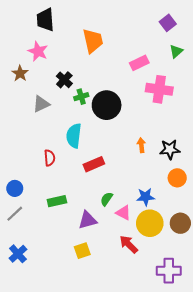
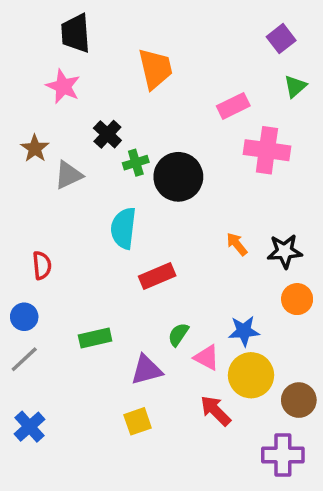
brown star: (20, 73) -> (35, 148), moved
orange arrow: (141, 145) -> (237, 244), turned -32
red semicircle: (50, 158) -> (42, 265), moved
brown circle: (180, 223) -> (299, 400), moved

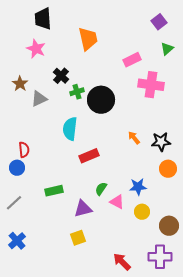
blue circle: (24, 317) -> (17, 168), moved
yellow circle: (251, 375) -> (142, 212), size x0.6
red arrow: (216, 411) -> (122, 262), moved

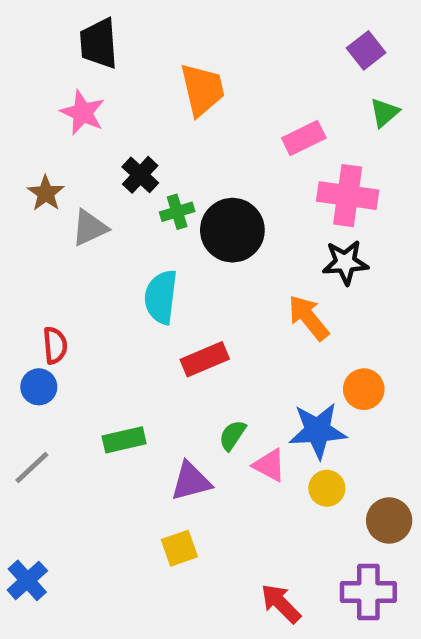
orange arrow: (134, 138) -> (308, 318), size x1.5
black star: (161, 142) -> (345, 262), moved
orange circle: (168, 169) -> (364, 389), moved
blue star: (138, 187) -> (318, 431), size x1.4
blue cross: (17, 241) -> (27, 580), moved

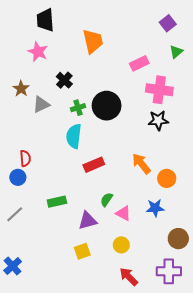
green cross: (177, 212) -> (78, 108), moved
orange arrow: (308, 318) -> (141, 164), moved
blue star: (318, 431) -> (155, 208), moved, size x0.7
yellow circle: (327, 488) -> (121, 245), moved

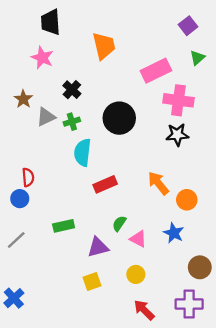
pink rectangle: (139, 63) -> (156, 71), size x1.4
green cross: (78, 108) -> (72, 122), moved
blue star: (155, 208) -> (174, 233), turned 30

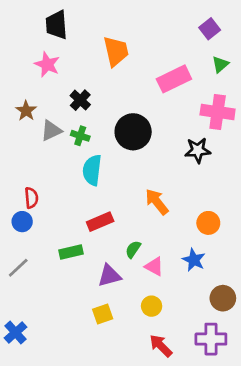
pink cross: (178, 100) -> (218, 112), moved
green cross: (72, 122) -> (80, 136), turned 35
orange arrow: (158, 183) -> (157, 202), moved
red rectangle: (105, 184) -> (100, 222), moved

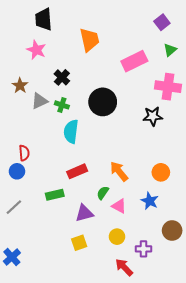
orange arrow: (157, 202) -> (119, 171), moved
purple cross: (211, 339) -> (144, 249), moved, size x0.7

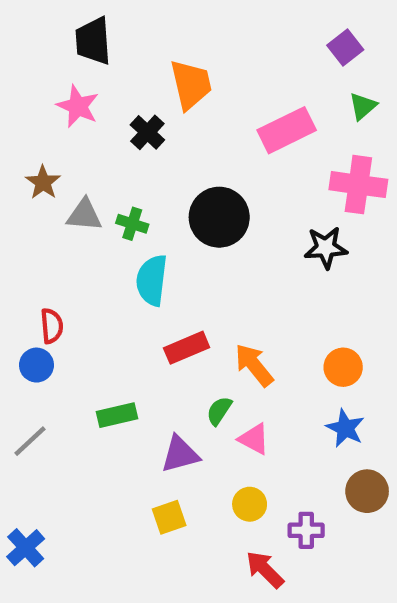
black cross: (62, 77) -> (147, 132), moved
gray triangle: (39, 101) -> (84, 215), turned 30
red rectangle: (77, 171) -> (187, 348), moved
blue star: (150, 201) -> (345, 428), moved

